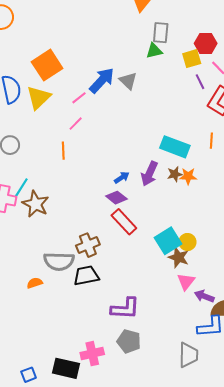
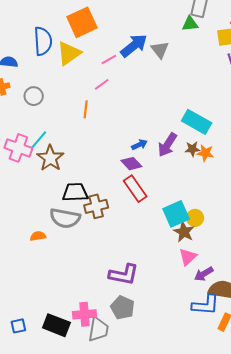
black trapezoid: (86, 276) -> (75, 192), moved
purple arrow: (204, 296) -> (204, 274), turned -60
gray trapezoid: (188, 355) -> (98, 329), moved

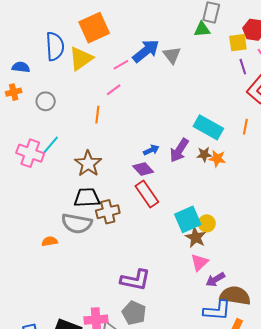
brown star: (50, 158) -> (88, 164), moved

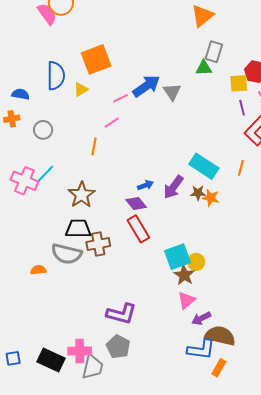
yellow triangle: (81, 59) -> (81, 89), size x0.6

